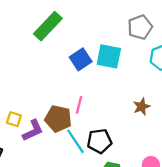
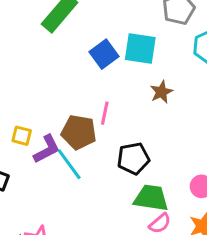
brown star: (142, 107) -> (161, 92), moved
cyan line: (76, 141) -> (69, 164), moved

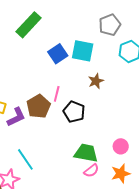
brown pentagon: (79, 132) -> (39, 106), turned 30
black pentagon: (133, 159) -> (74, 112), moved, turned 30
cyan line: (69, 164) -> (25, 159), moved

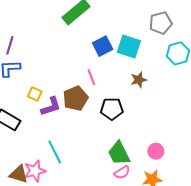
pink line: (57, 94) -> (91, 77), moved, turned -42
black pentagon: (74, 112) -> (112, 109), turned -30
green trapezoid: (86, 153) -> (119, 153), turned -135

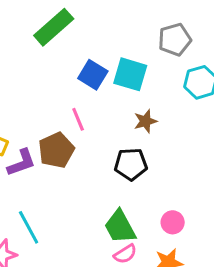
blue square: (103, 46) -> (93, 75), turned -30
black pentagon: (112, 109) -> (131, 164), moved

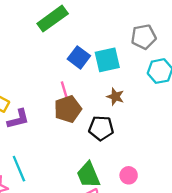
cyan square: (130, 74) -> (107, 60), turned -35
brown star: (145, 121) -> (115, 97), turned 30
brown pentagon: (56, 150) -> (68, 109), moved

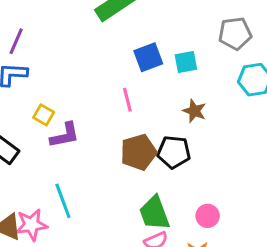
blue square: (79, 57) -> (148, 57), turned 30
cyan square: (107, 60) -> (186, 62), size x0.7
brown pentagon: (68, 109) -> (139, 152), moved

